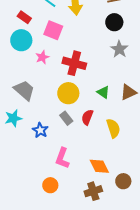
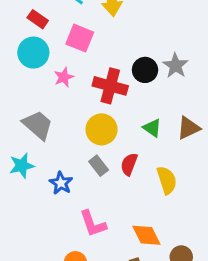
black circle: (114, 22) -> (145, 70), moved
pink L-shape: (62, 158) -> (93, 224), turned -40

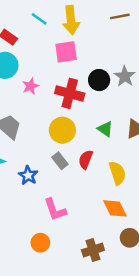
pink square: (80, 38) -> (66, 52), moved, turned -30
orange diamond: (146, 235) -> (115, 208), moved

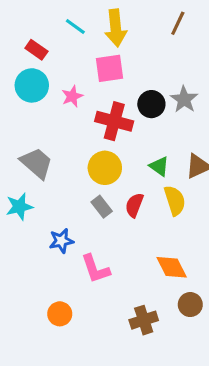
brown line: (120, 16) -> (178, 23), turned -54
pink star: (31, 86) -> (72, 96), moved
yellow semicircle: (117, 173) -> (175, 200), moved
blue star: (28, 175) -> (61, 241), moved, turned 30
orange circle: (40, 243) -> (60, 314), moved

